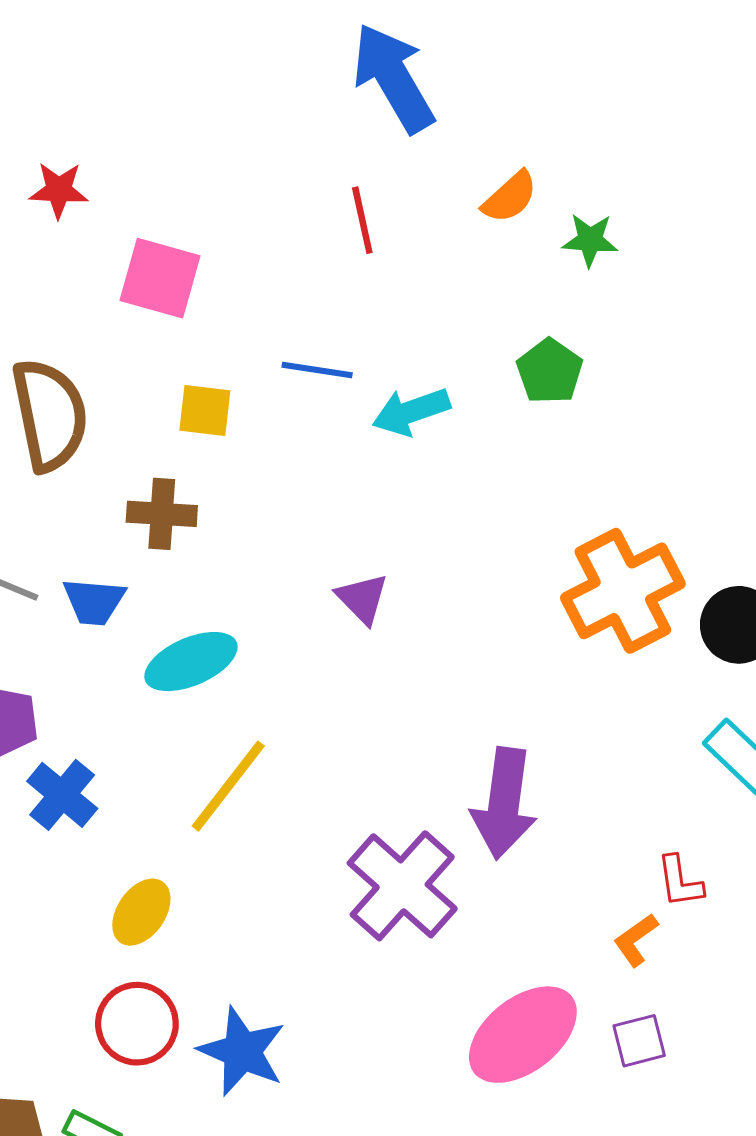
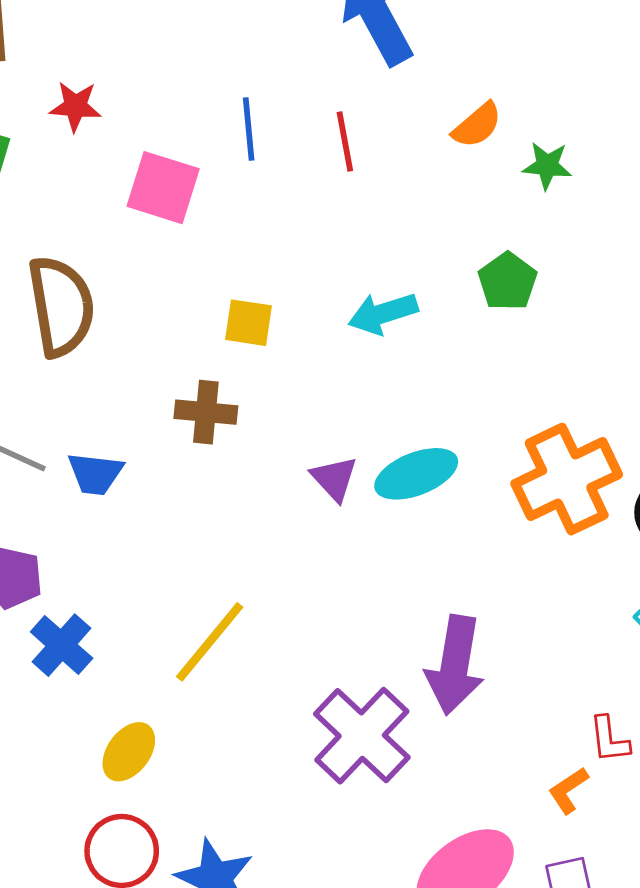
blue line: (317, 370) -> (249, 129), moved, turned 74
yellow square: (205, 411) -> (248, 323), moved
brown cross: (162, 514) -> (206, 412), moved
cyan ellipse: (191, 662) -> (416, 474), moved

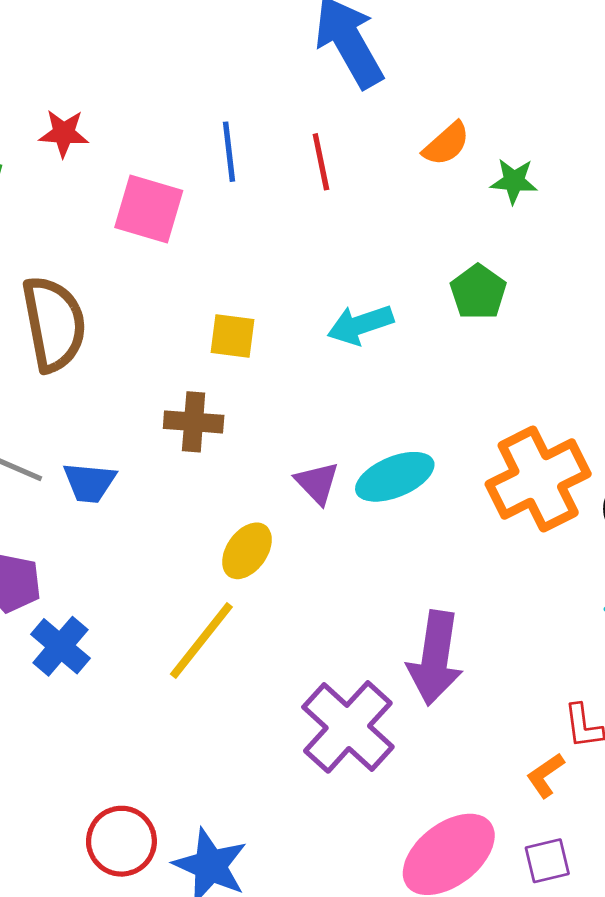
yellow ellipse: (129, 752) -> (247, 551), moved

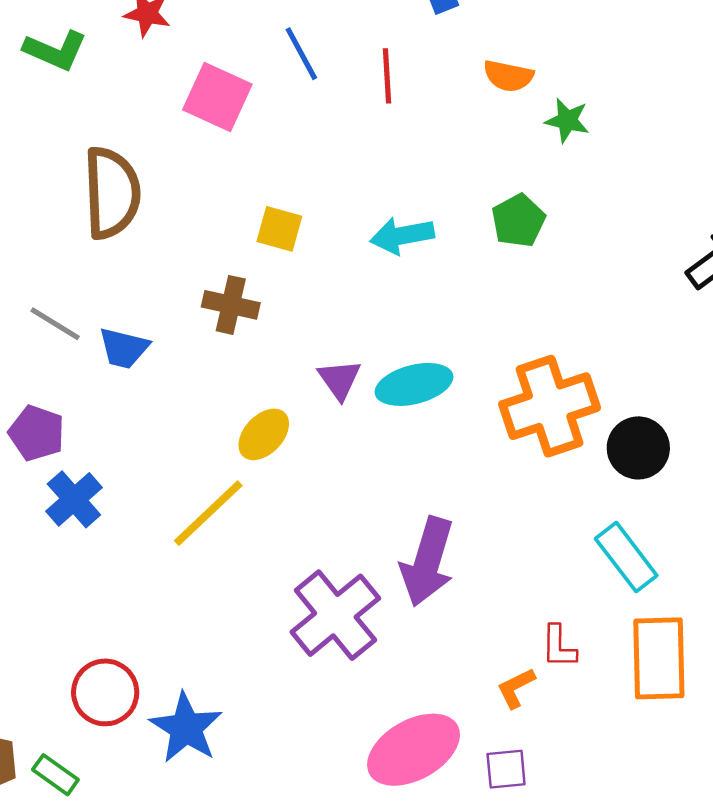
orange semicircle: (446, 144) -> (508, 76), turned 45
blue line: (229, 152) -> (301, 54), turned -30

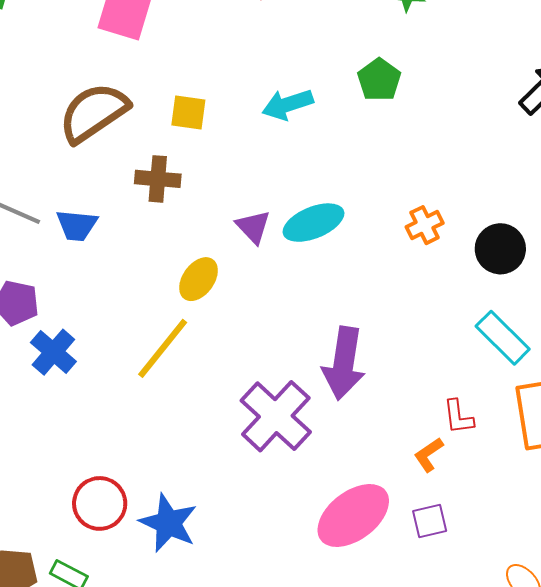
brown semicircle: (112, 193) -> (94, 113), moved, turned -114
orange cross: (550, 406) -> (425, 225), size x0.5

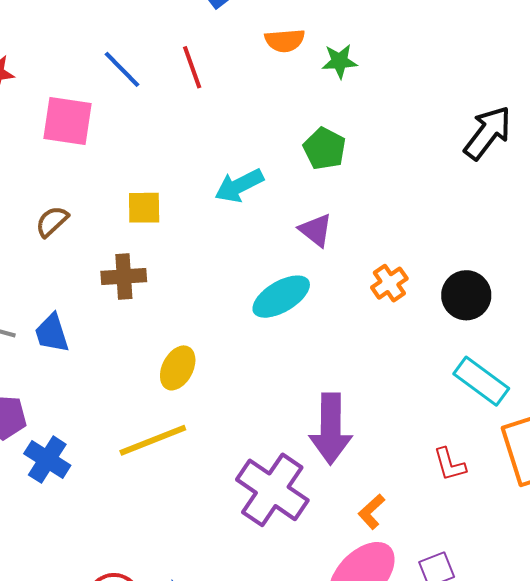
brown semicircle: (94, 113) -> (52, 221), size x0.5
blue trapezoid: (77, 225) -> (52, 333), turned 75
purple triangle: (253, 227) -> (316, 230), moved
yellow line: (163, 348) -> (153, 440), turned 38
orange L-shape: (429, 455) -> (371, 512), moved

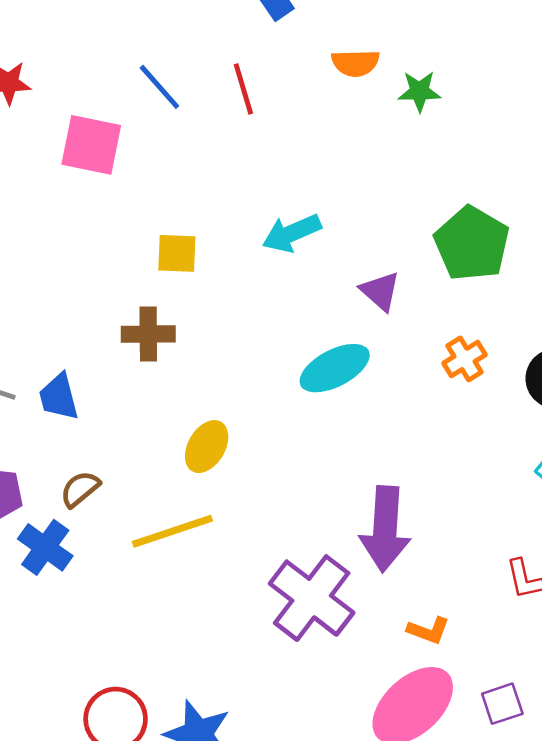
green pentagon: (324, 149) -> (472, 244), moved, size x1.5
brown semicircle: (52, 221) -> (80, 489), moved
orange L-shape: (371, 512) -> (428, 630), turned -120

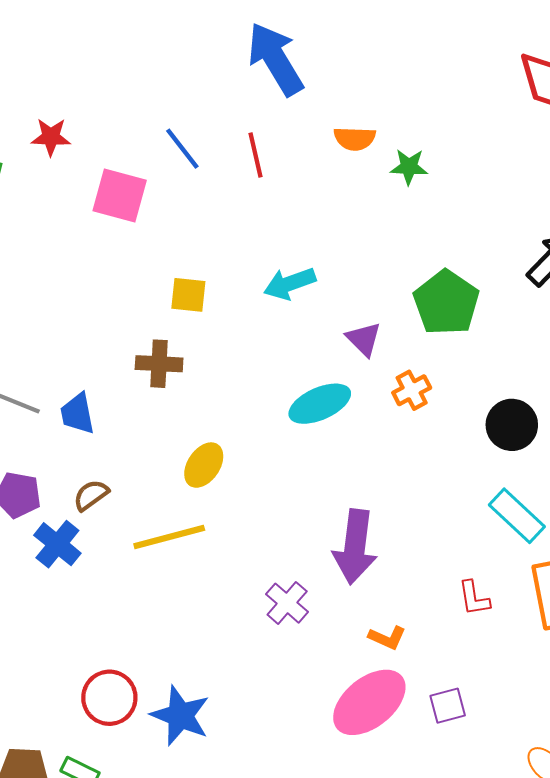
orange cross: (465, 359) -> (412, 390), moved
purple cross: (312, 598) -> (287, 603), size x0.6

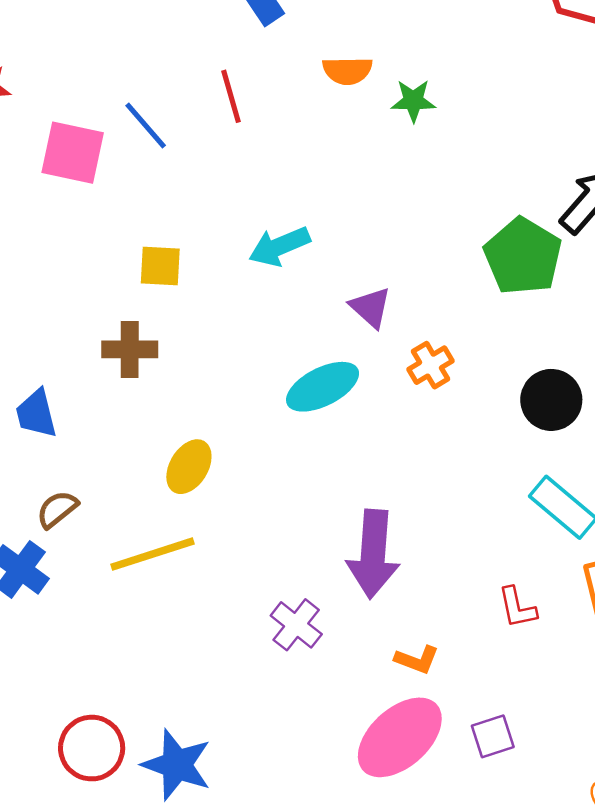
blue line: (182, 149) -> (146, 125), moved
green pentagon: (446, 303) -> (523, 256), moved

